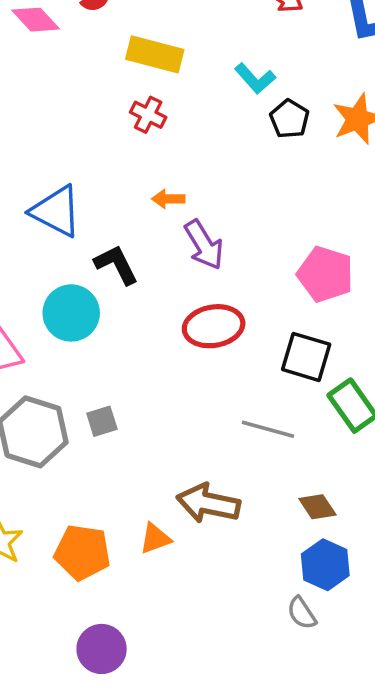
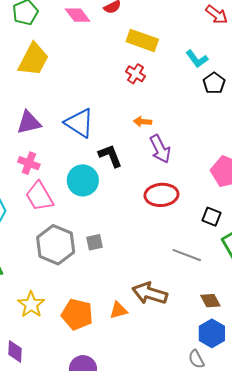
black square: (306, 357) -> (212, 217), size x0.7

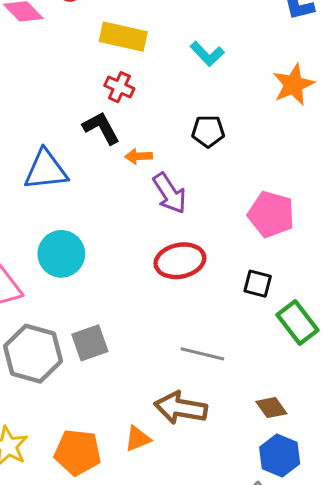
black pentagon: (214, 83) -> (208, 131), moved, turned -30
blue triangle: (79, 123) -> (46, 170), turned -32
black L-shape: (110, 156) -> (101, 128), moved
gray square: (95, 242) -> (90, 343), size x1.4
gray line: (187, 255) -> (202, 354), moved

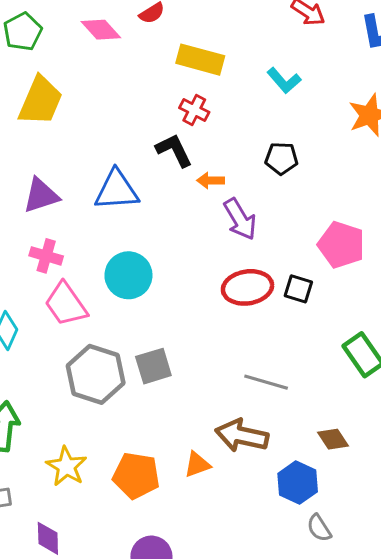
black square: (258, 284) -> (298, 289), moved
blue hexagon: (280, 456) -> (298, 483), moved

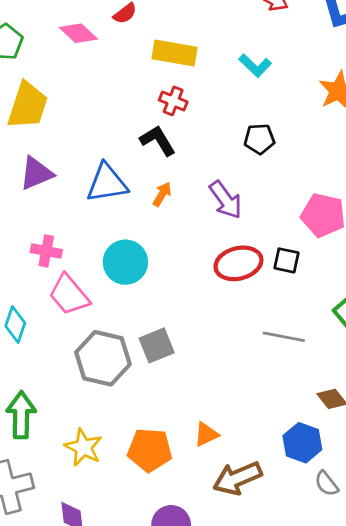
orange arrow: (211, 181) -> (162, 194), moved, turned 125
purple triangle: (41, 195) -> (36, 173), moved
gray line: (266, 382) -> (284, 337), moved
brown arrow: (242, 436) -> (237, 478), moved, turned -30

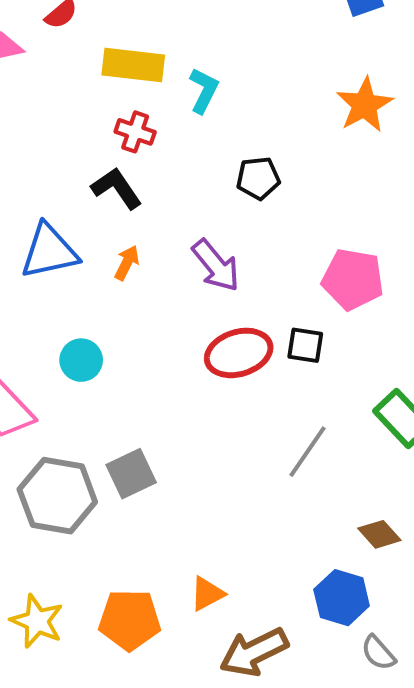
cyan L-shape: (255, 66) -> (204, 90), moved, turned -104
cyan circle: (125, 262) -> (81, 360), size x0.7
gray line: (284, 337) -> (307, 452), turned -63

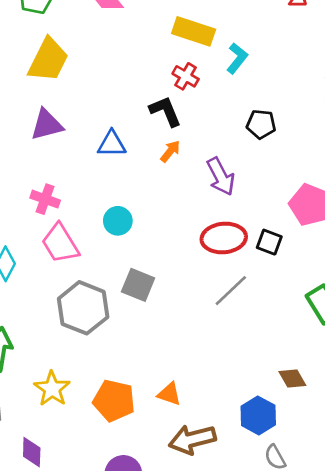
blue triangle: (49, 251) -> (112, 144), size x0.7
orange arrow: (127, 263) -> (170, 151), moved
gray line: (307, 452) -> (231, 291), moved
gray square: (131, 474) -> (138, 285), moved, turned 36
orange triangle: (207, 594) -> (169, 394), turned 35

